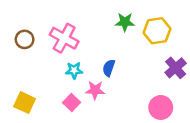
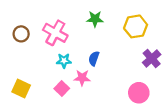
green star: (125, 22) -> (95, 19), moved

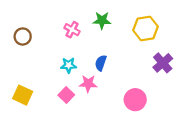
pink cross: (55, 33) -> (72, 30), moved, size x0.6
pink circle: (139, 93) -> (135, 100), moved

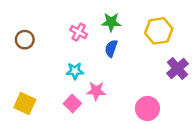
blue semicircle: (101, 63) -> (111, 48), moved

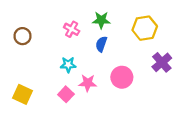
pink circle: (147, 109) -> (122, 77), moved

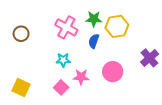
yellow hexagon: (145, 28) -> (117, 26), moved
pink cross: (72, 29) -> (66, 27), size x1.5

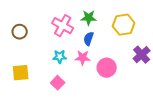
yellow hexagon: (117, 26) -> (124, 25), moved
pink star: (81, 77) -> (83, 58), moved
yellow square: (21, 87) -> (21, 73), moved, turned -30

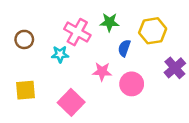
blue semicircle: (89, 39) -> (124, 48), moved
cyan star: (60, 57) -> (60, 54), moved
pink square: (58, 83) -> (71, 102), size x1.5

